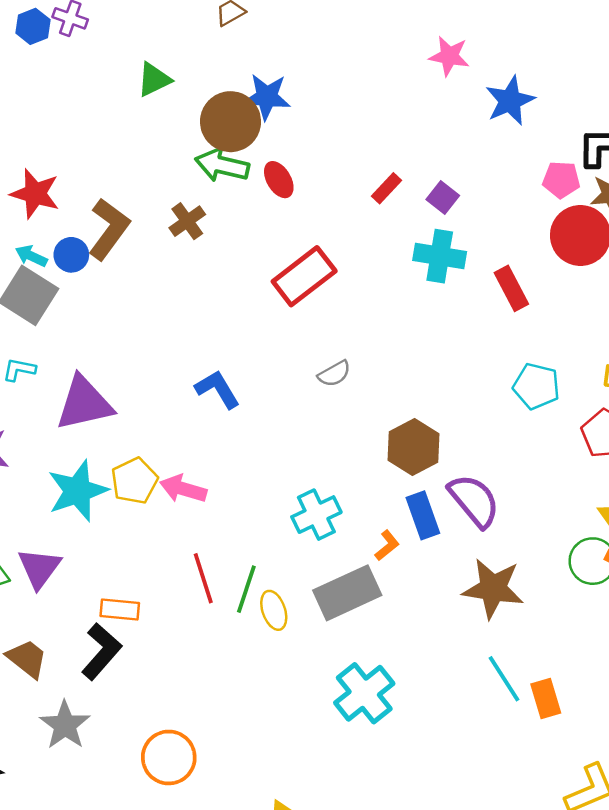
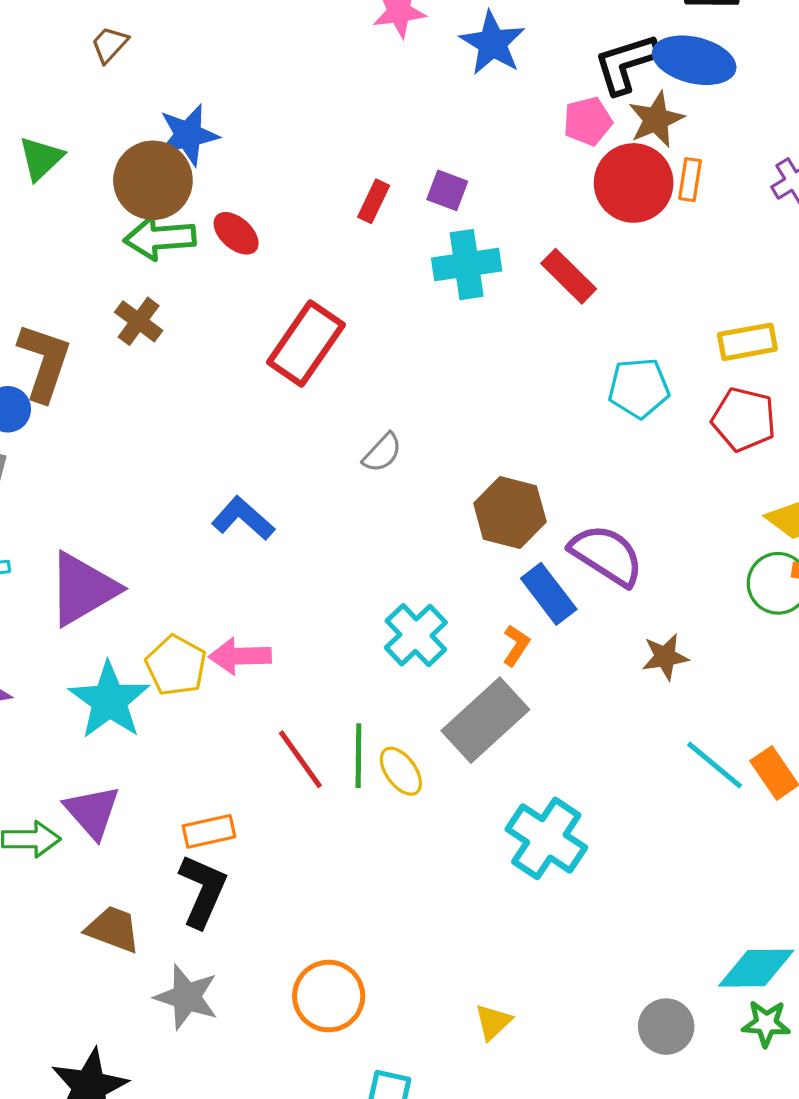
brown star: (493, 588) -> (665, 657), size x0.6

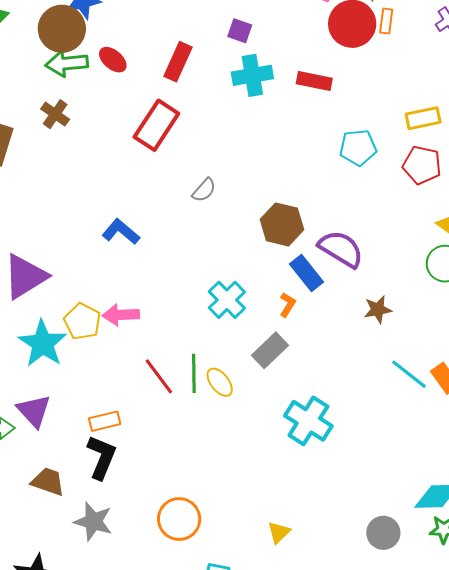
red rectangle: (374, 201) -> (178, 62), moved, size x1.5
red rectangle: (569, 276) -> (314, 81), turned -32
gray rectangle: (485, 720) -> (270, 350), size x0.7

